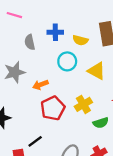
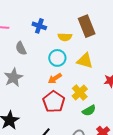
blue cross: (55, 32) -> (39, 26), moved, turned 32
orange arrow: (40, 85) -> (55, 78), moved
green semicircle: (101, 123) -> (89, 110), moved

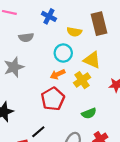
gray semicircle: (21, 48) -> (26, 37), turned -80
yellow cross: (80, 92) -> (82, 80), moved

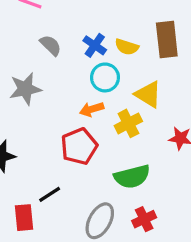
blue cross: (49, 16) -> (95, 45), moved
gray semicircle: (26, 37) -> (51, 45), turned -136
green semicircle: (89, 113) -> (132, 177), size x1.5

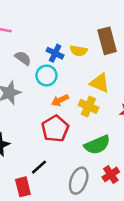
cyan circle: (105, 77) -> (46, 75), moved
yellow cross: (128, 123) -> (89, 106), turned -30

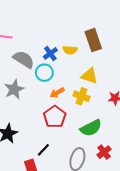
blue cross: (55, 53) -> (50, 53), turned 32
gray semicircle: (23, 58) -> (24, 59), size x1.5

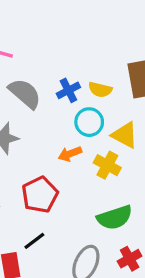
cyan circle: (44, 73) -> (89, 122), moved
red pentagon: (55, 117) -> (40, 195), moved

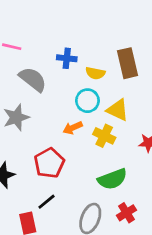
blue cross: (68, 90) -> (67, 58), moved, turned 36

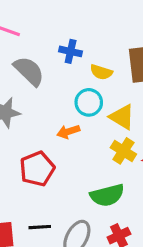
yellow cross: (104, 136) -> (123, 151), moved
black line: (47, 202) -> (40, 227), moved, turned 30

